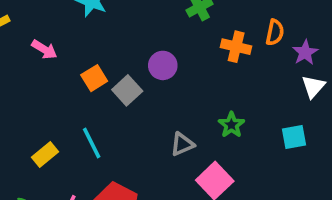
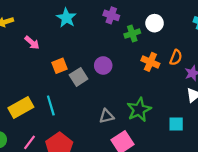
green star: (231, 125) -> (139, 110), size x1.5
yellow rectangle: (45, 155) -> (21, 108), size x1.5

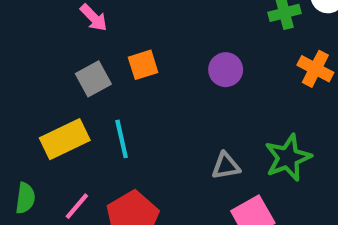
gray square: (79, 77) -> (93, 79), moved

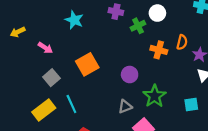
orange square: (143, 65) -> (87, 64), moved, size x1.5
purple circle: (226, 70) -> (130, 75), moved

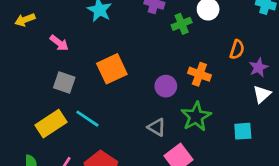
orange cross: (159, 50) -> (199, 74), moved
gray square: (51, 78) -> (64, 82), turned -35
cyan line: (71, 104) -> (87, 119), turned -36
gray triangle: (125, 107) -> (157, 127), turned 48

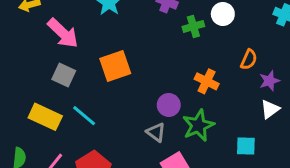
pink arrow: (59, 43) -> (63, 33), size x1.6
purple circle: (166, 86) -> (169, 105), moved
yellow rectangle: (51, 124) -> (45, 117), turned 52

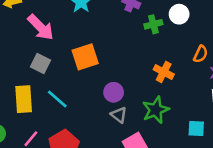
purple circle: (169, 105) -> (114, 92), moved
yellow rectangle: (45, 117) -> (24, 99), turned 60

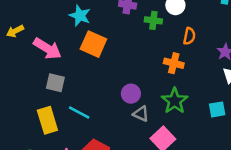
green cross: (153, 24) -> (153, 20), turned 35
orange semicircle: (201, 54) -> (189, 36), moved
orange square: (85, 57) -> (93, 44), moved, turned -35

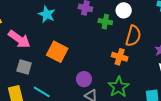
orange semicircle: (189, 36) -> (133, 36), size x1.5
orange square: (93, 44) -> (57, 52), moved

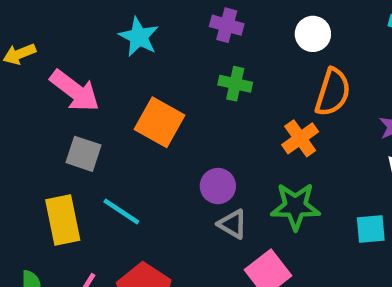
green cross: (105, 22) -> (235, 84), moved
orange cross: (120, 57) -> (300, 138), turned 35
green star: (119, 87) -> (295, 206), turned 30

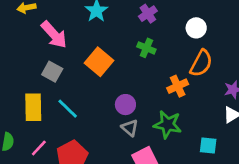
purple cross: (227, 25) -> (148, 14), turned 30

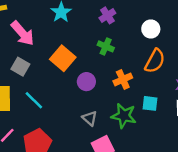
orange cross: (178, 86) -> (123, 79), moved
purple circle: (125, 105) -> (86, 82), moved
cyan square: (208, 146) -> (150, 103), moved

